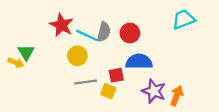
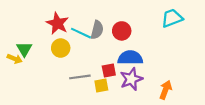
yellow circle: (77, 56) -> (61, 48), moved
yellow square: (108, 91) -> (101, 85), turned -32
purple star: (154, 91) -> (131, 79), moved, turned 30

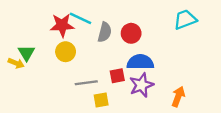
red star: (57, 23) -> (62, 25), turned -30
cyan line: (81, 33) -> (80, 18), moved
yellow square: (101, 85) -> (101, 100), moved

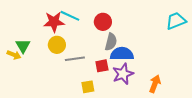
cyan trapezoid: (185, 20) -> (176, 21), moved
gray semicircle: (105, 32) -> (111, 42), moved
red circle: (131, 33) -> (103, 22), moved
gray line: (86, 83) -> (75, 59), moved

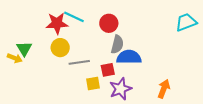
purple star: (123, 74) -> (120, 89), moved
yellow square: (88, 87) -> (93, 84), moved

